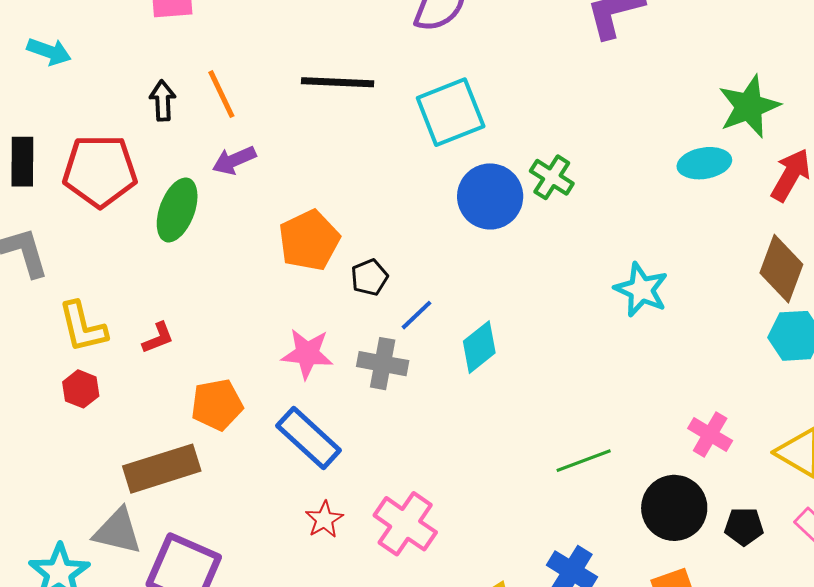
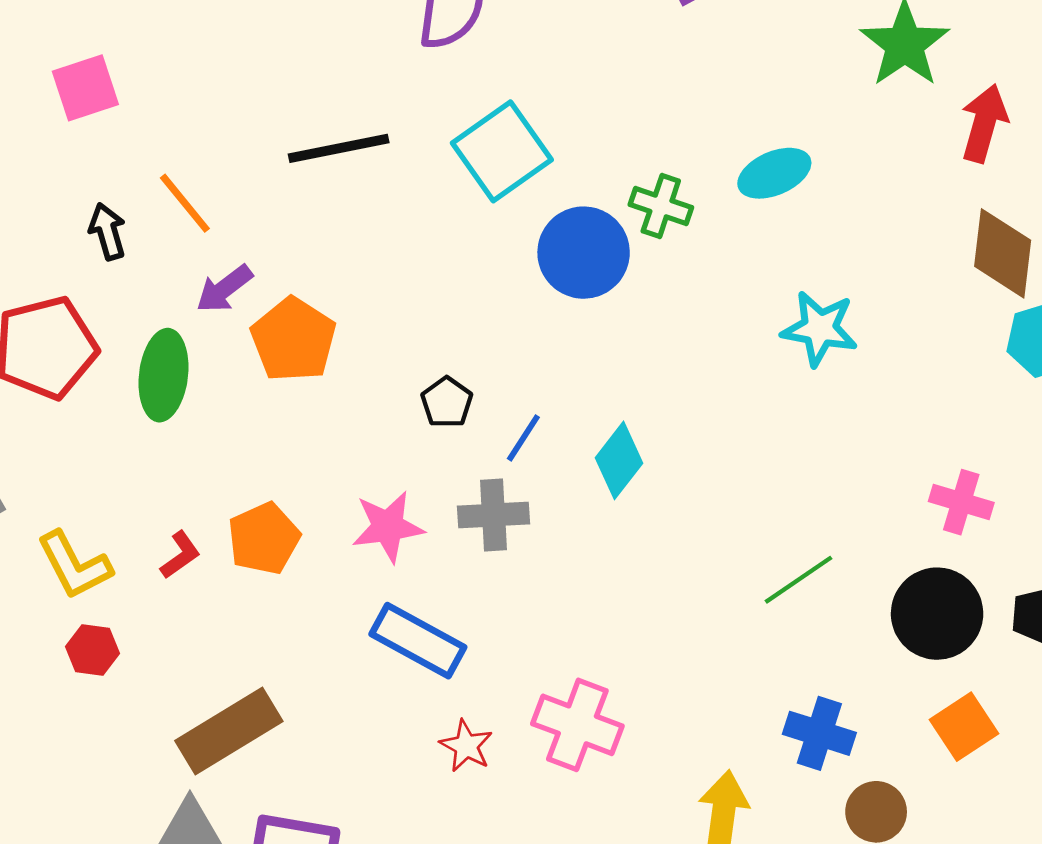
cyan ellipse: (704, 163) -> (774, 173), moved
orange pentagon: (309, 240) -> (294, 340), moved
orange pentagon: (217, 405) -> (264, 538), moved

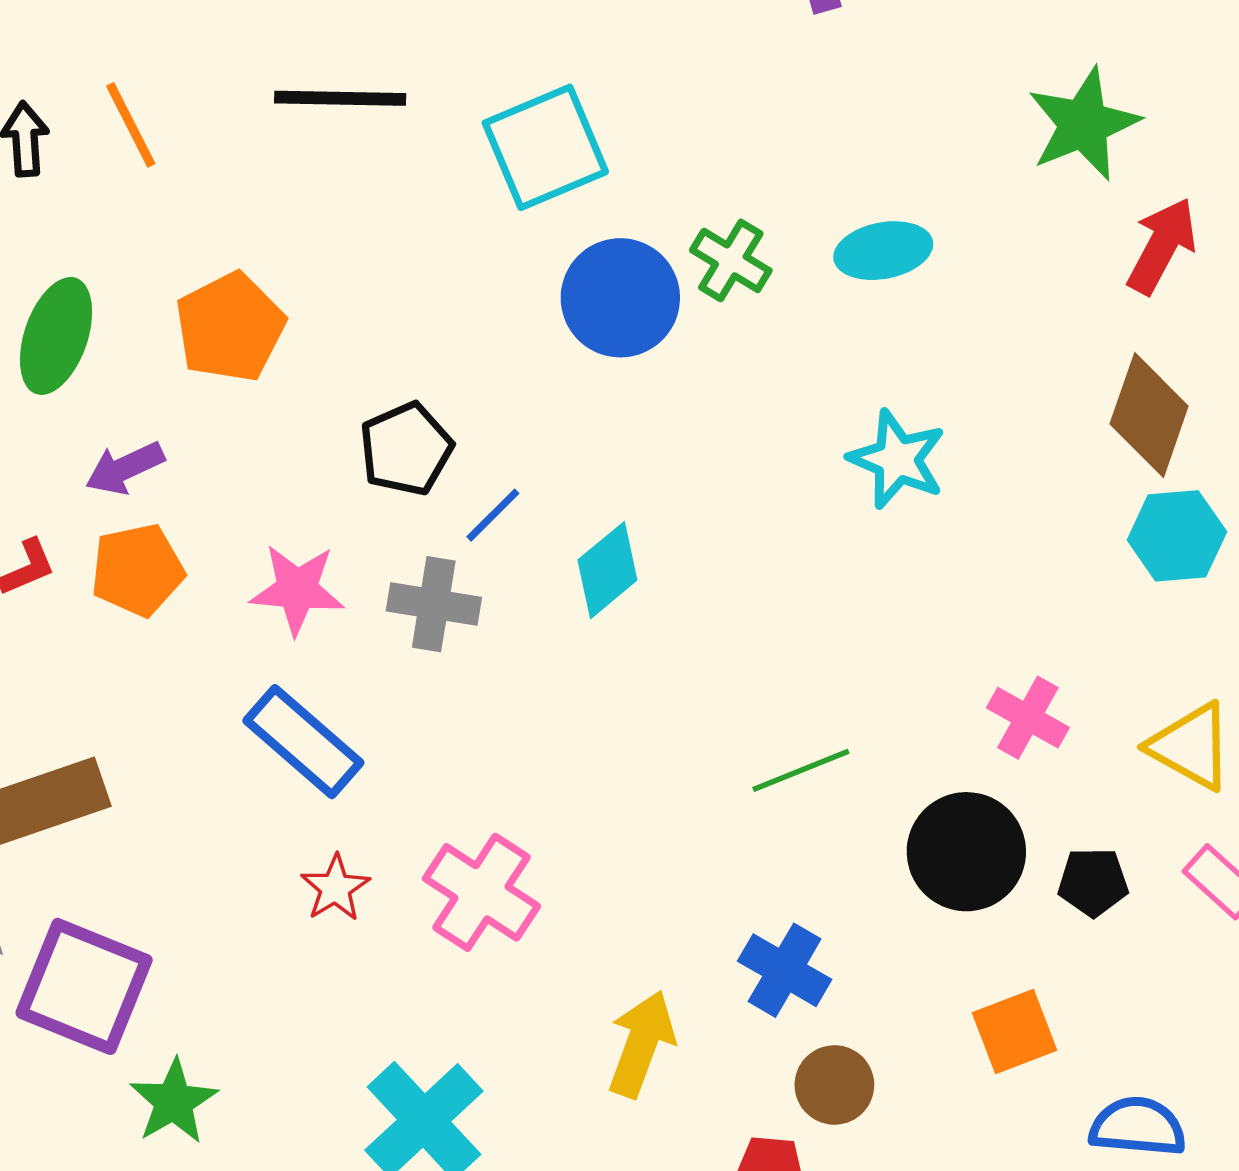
purple arrow: (224, 289) -> (125, 468), moved
black pentagon: (447, 402) -> (406, 449), size x1.4
orange square: (964, 727) -> (1014, 1031), moved

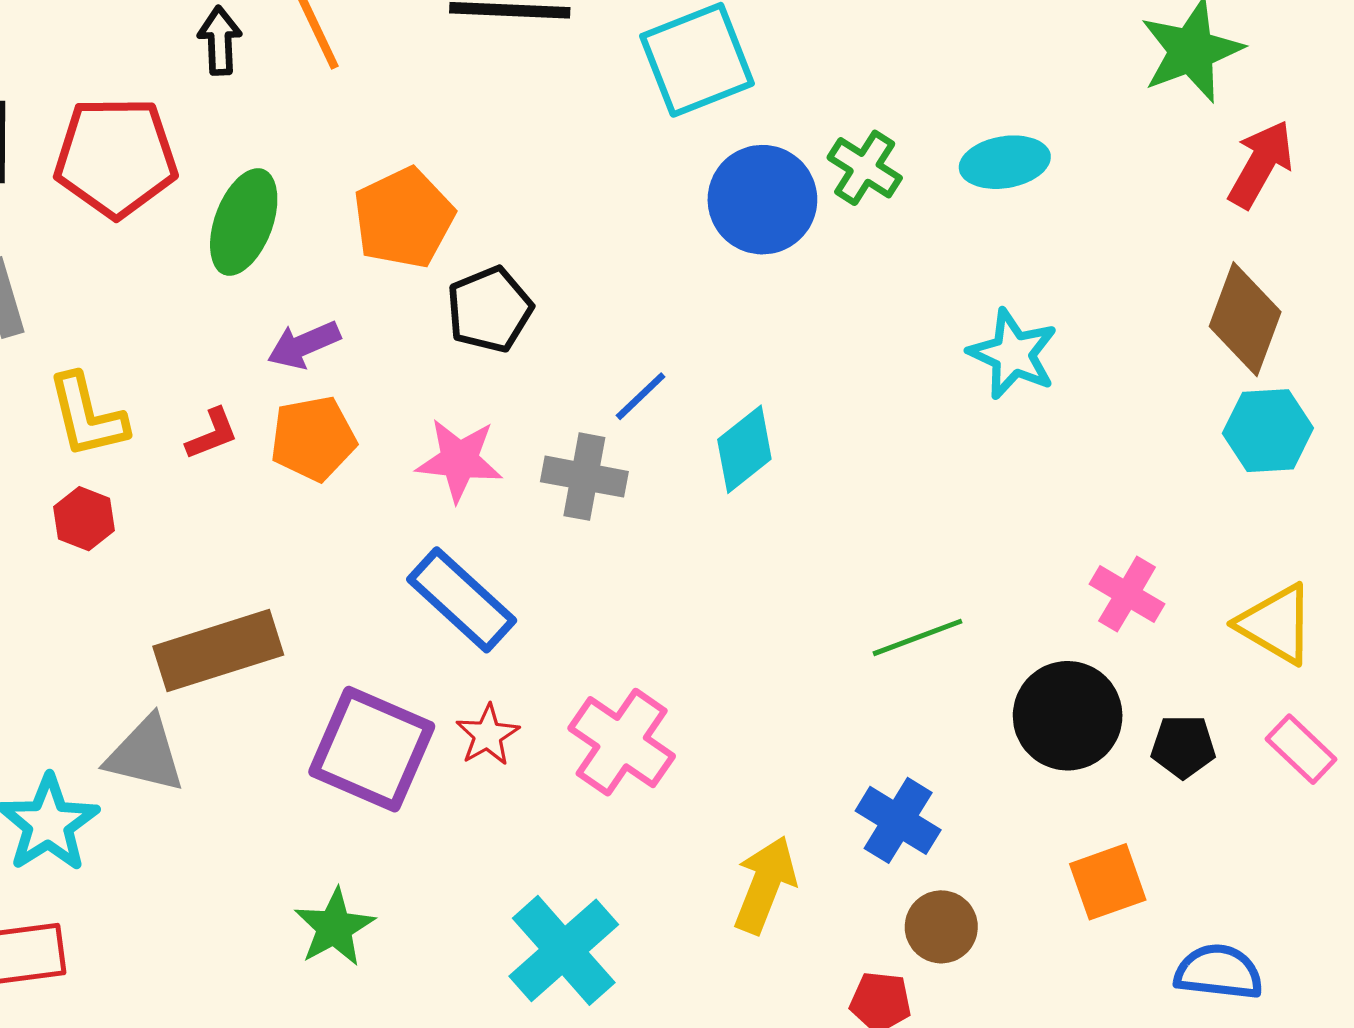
black pentagon: (406, 449) -> (489, 309), moved
purple square: (84, 986) -> (372, 749), moved

